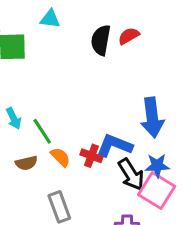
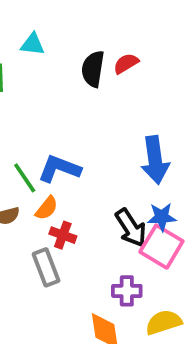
blue L-shape: (114, 145) -> (59, 169), moved
red cross: (91, 156) -> (63, 235), moved
orange semicircle: (60, 157) -> (47, 208), turned 85

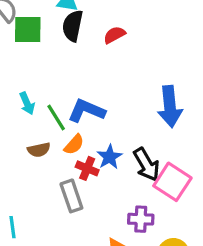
red semicircle: (126, 63) -> (114, 35), moved
black semicircle: (93, 69) -> (73, 26), moved
blue star: (162, 217) -> (110, 157), moved, turned -30

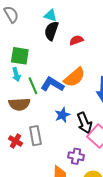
green square: (28, 30) -> (20, 56), moved
orange semicircle: (74, 145) -> (74, 77), moved, size x1.6
brown semicircle: (39, 150) -> (19, 104), size x1.5
red cross: (87, 168) -> (15, 141), moved

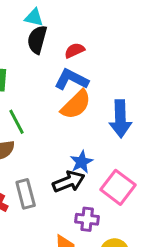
blue L-shape: (52, 84) -> (71, 80), moved
blue star: (62, 115) -> (81, 162), moved
black arrow: (84, 123) -> (69, 182), moved, turned -85

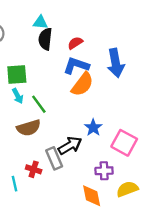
blue arrow: (120, 119) -> (116, 63), moved
black arrow: (69, 182) -> (70, 146), moved

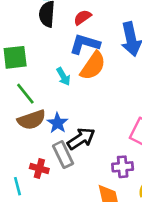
cyan arrow: (18, 96) -> (63, 76), moved
green line: (39, 104) -> (25, 94), moved
blue star: (93, 128) -> (57, 123), moved

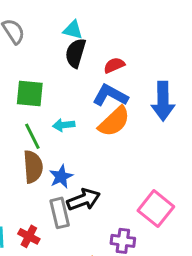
cyan arrow: (63, 76) -> (64, 125), moved, turned 102
brown semicircle: (31, 120) -> (33, 167), turned -88
red cross: (39, 168) -> (29, 236), moved

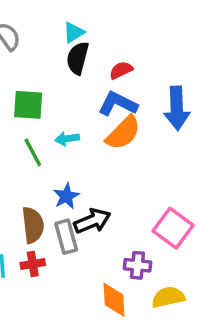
cyan triangle: (73, 30) -> (74, 33), turned -45
brown semicircle: (33, 167) -> (33, 225), moved
red cross: (29, 236) -> (33, 264), turned -35

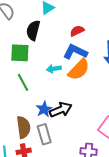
black semicircle: (78, 58) -> (33, 30), moved
cyan arrow: (67, 139) -> (54, 69), moved
black arrow: (92, 221) -> (61, 110), moved

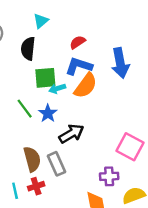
green square: (20, 53) -> (45, 78), moved
blue star: (44, 109) -> (48, 113), moved

